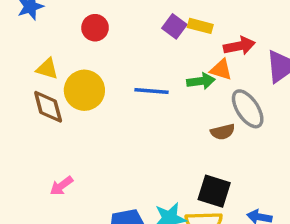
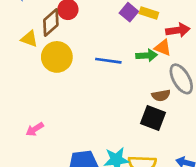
brown diamond: (48, 107) -> (51, 23), moved, turned 60
black square: (214, 191) -> (153, 118), moved

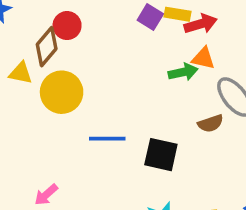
red arrow: (178, 30) -> (201, 24), moved
blue line: (108, 61) -> (107, 139), moved
black square: (153, 118) -> (161, 155), moved

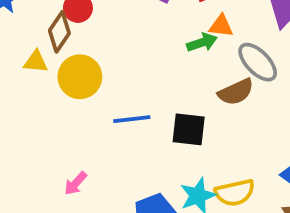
brown semicircle: (211, 123) -> (236, 92), size x1.4

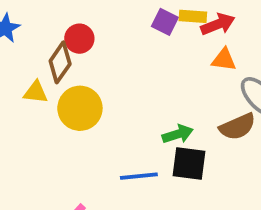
green arrow: (202, 42) -> (178, 134), moved
blue line: (132, 119) -> (139, 176), moved

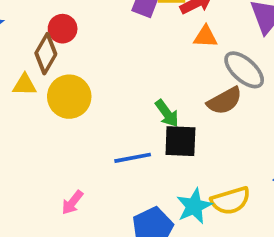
green arrow: (178, 134) -> (167, 113), turned 76

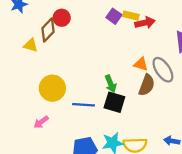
orange triangle: (205, 37) -> (141, 64), moved
yellow circle: (69, 97) -> (52, 88), moved
brown semicircle: (225, 101) -> (147, 85), turned -55

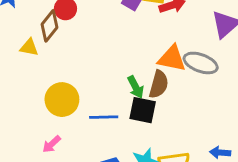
orange triangle: (141, 64) -> (172, 58), size x1.5
gray ellipse: (163, 70) -> (201, 63), turned -30
brown semicircle: (147, 85) -> (159, 84), moved

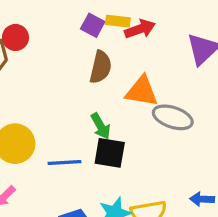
gray ellipse: (201, 63) -> (173, 117), moved
brown semicircle: (159, 84) -> (101, 67), moved

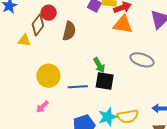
brown semicircle: (101, 67) -> (69, 31), moved
orange triangle: (142, 91) -> (123, 24), moved

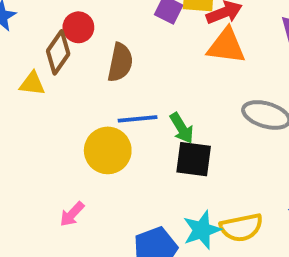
yellow circle: (48, 76) -> (108, 150), moved
blue line: (78, 87) -> (138, 119), moved

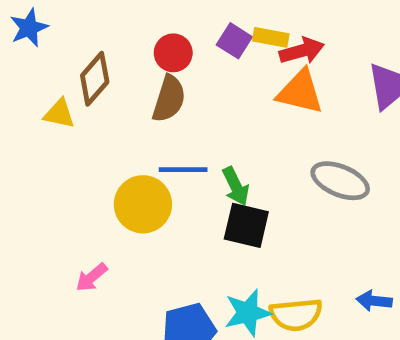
red circle: (78, 27) -> (173, 53), moved

